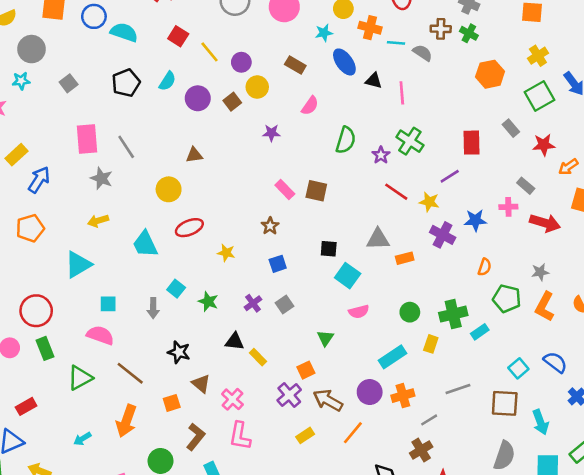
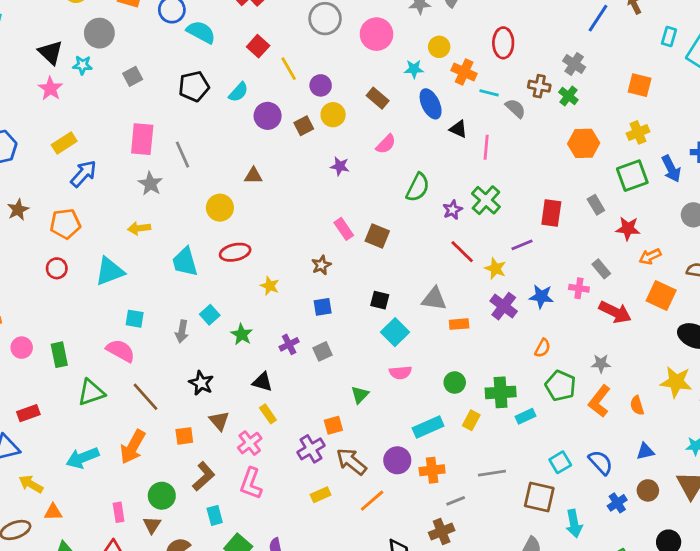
red circle: (36, 311) -> (57, 268), moved, size x0.6
yellow rectangle: (258, 357) -> (268, 414), moved
cyan arrow: (82, 439) -> (83, 458), size x1.6

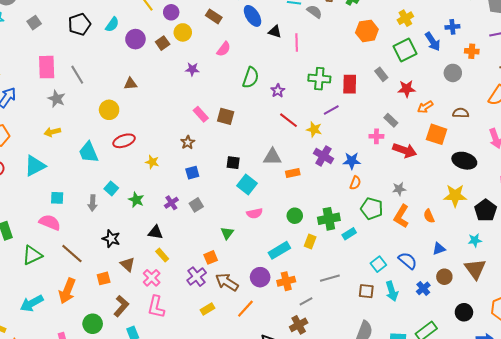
green cross: (486, 200) -> (319, 79), moved, turned -30
blue star: (541, 296) -> (352, 161), moved
brown square: (539, 497) -> (366, 291), size x0.7
cyan arrow: (574, 524) -> (392, 291), moved

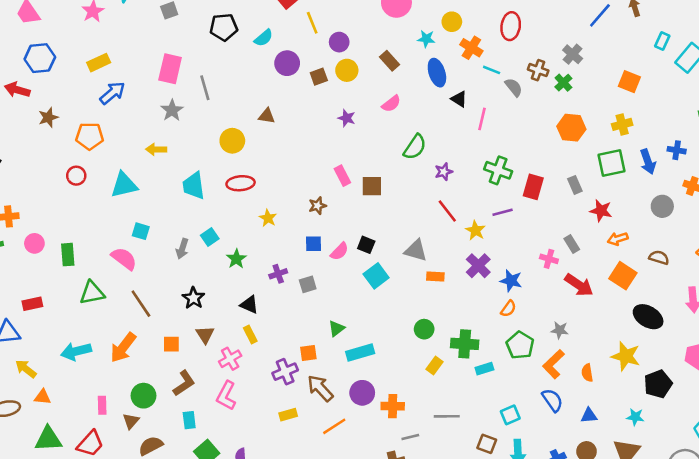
brown square: (226, 116) -> (372, 186), turned -30
pink semicircle: (255, 213) -> (339, 251), moved, turned -49
cyan rectangle: (279, 250) -> (360, 352), moved
blue semicircle: (408, 261) -> (552, 400), moved

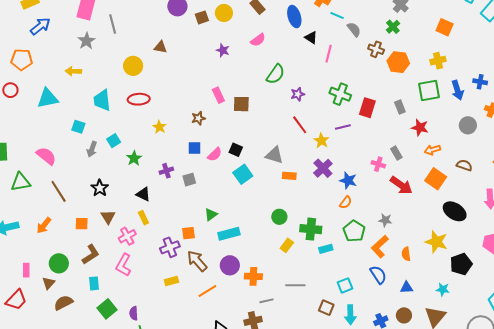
brown cross: (538, 70) -> (376, 49), moved
cyan square: (141, 231) -> (78, 127), moved
orange arrow: (123, 348) -> (44, 225), size x0.7

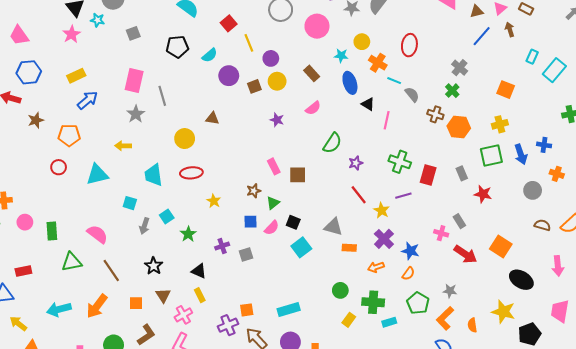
orange arrow: (432, 150) -> (376, 267), moved
brown semicircle: (464, 165) -> (542, 225), moved
green triangle: (211, 215) -> (273, 203), moved
orange arrow: (44, 225) -> (97, 306), size x1.4

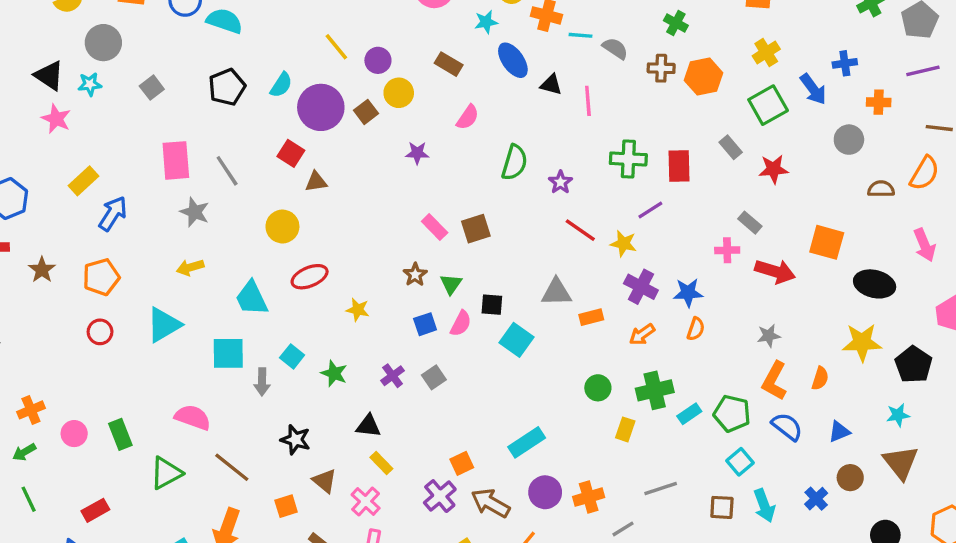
red square: (229, 23) -> (291, 153), moved
purple circle: (229, 76) -> (321, 107), size x1.4
cyan square: (130, 203) -> (228, 353), size x1.5
green pentagon: (418, 303) -> (732, 413), moved
orange semicircle: (472, 325) -> (820, 378), turned -136

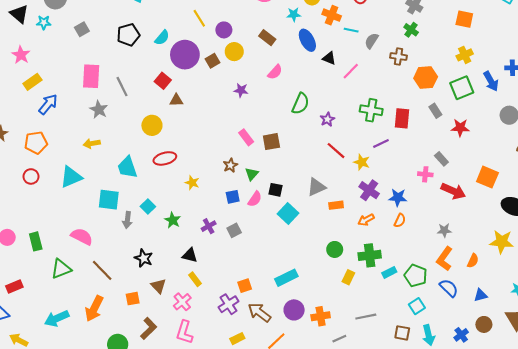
gray semicircle: (615, 48) -> (372, 41), turned -98
orange hexagon: (704, 77) -> (426, 78), moved
pink line: (588, 101) -> (351, 71), turned 42
pink star: (56, 119) -> (21, 55), moved
gray triangle: (556, 292) -> (316, 187), turned -30

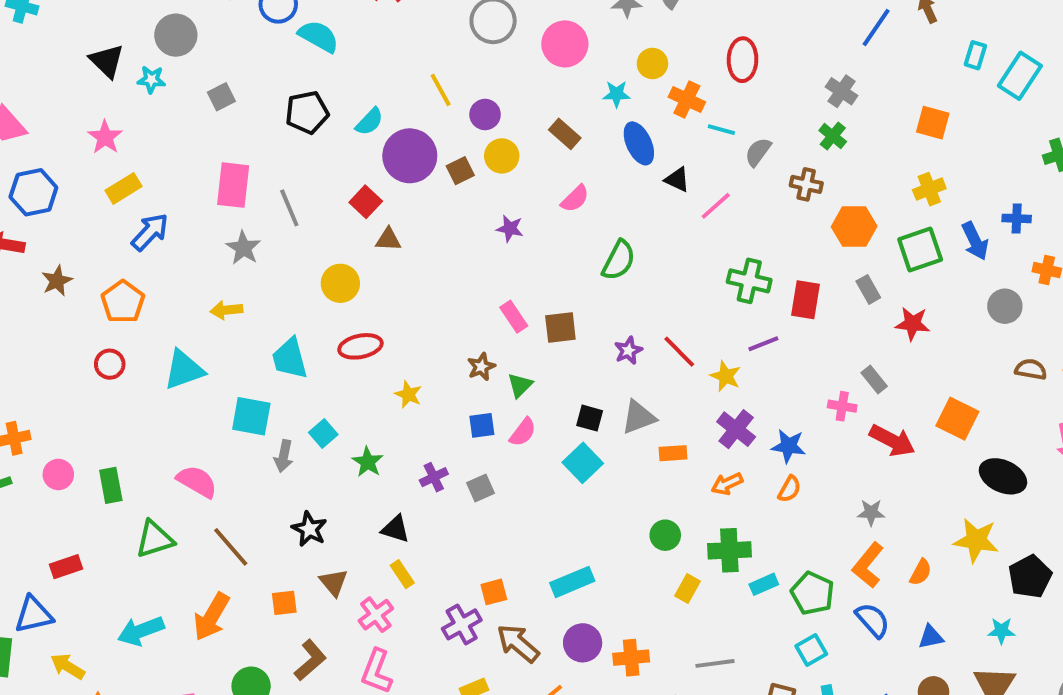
purple star: (327, 119) -> (628, 350), moved
orange pentagon: (36, 143) -> (123, 302), turned -30
black square: (276, 190) -> (590, 418), moved

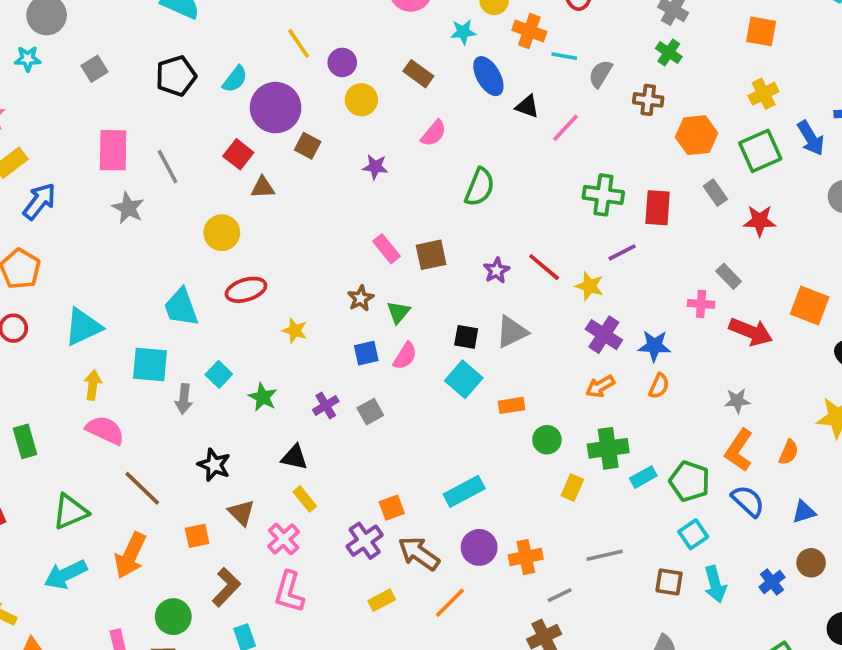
brown square: (460, 171) -> (308, 146), moved, turned -30
yellow arrow: (226, 310) -> (93, 385), moved, turned 108
orange rectangle: (673, 453) -> (511, 405), moved
green triangle: (155, 539) -> (70, 512), moved

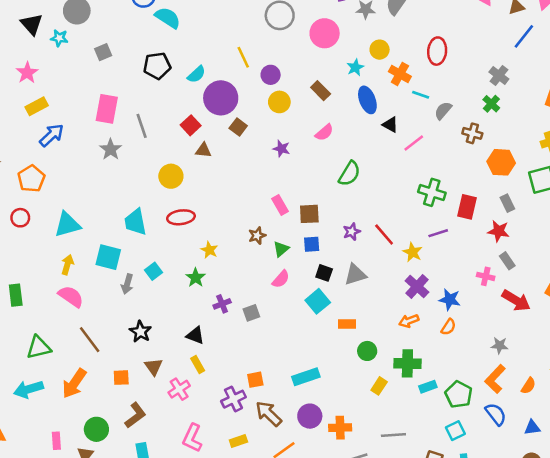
cyan star: (463, 32) -> (355, 67), turned -30
red star: (760, 221) -> (499, 231), moved
blue square: (366, 353) -> (312, 244), moved
green star: (263, 397) -> (196, 278), moved
pink L-shape: (289, 592) -> (192, 438), moved

